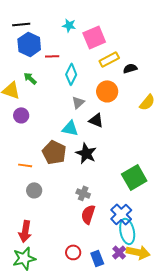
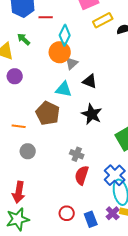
orange circle: (107, 91) -> (60, 52), moved
black star: (86, 153) -> (92, 114), moved

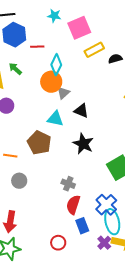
blue rectangle: (91, 219) -> (82, 226), moved

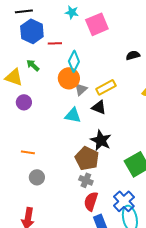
yellow rectangle: (94, 50) -> (106, 87), moved
brown pentagon: (39, 143) -> (87, 158), moved

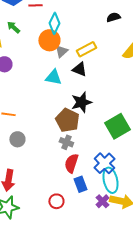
black star: (101, 140) -> (81, 102), turned 30

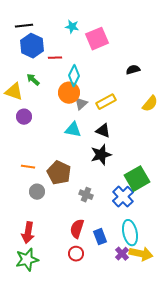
black triangle: (79, 69) -> (103, 131), moved
brown pentagon: (67, 120) -> (59, 173), moved
red semicircle: (71, 163) -> (77, 229), moved
blue cross: (104, 163) -> (123, 197), moved

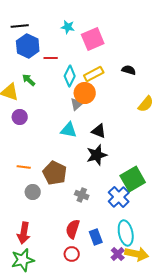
black semicircle: (133, 70) -> (129, 70), turned 32
orange circle: (69, 93) -> (85, 93), moved
yellow rectangle: (106, 102) -> (94, 74), moved

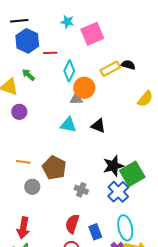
yellow rectangle: (94, 74) -> (110, 69), moved
gray triangle: (77, 104) -> (76, 99), turned 40
black star: (97, 155) -> (113, 166), moved

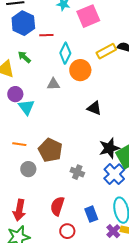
gray triangle: (76, 99) -> (53, 84), moved
cyan triangle: (68, 125) -> (26, 107), moved, turned 42
red semicircle: (72, 224) -> (57, 206), moved

